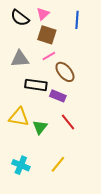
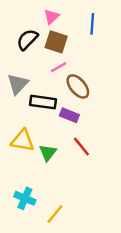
black semicircle: (20, 18) -> (27, 40), moved, turned 96
gray triangle: (20, 59) -> (18, 84), moved, turned -42
yellow line: (58, 164) -> (55, 214), moved

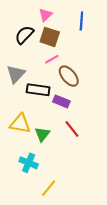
cyan cross: (25, 198) -> (29, 163), moved

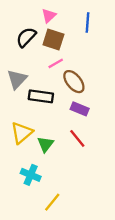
purple rectangle: (61, 101) -> (80, 109), moved
yellow triangle: (20, 124) -> (22, 133), turned -50

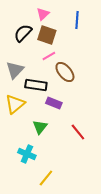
purple rectangle: (80, 109) -> (54, 103), moved
yellow triangle: (22, 133) -> (15, 104), moved
red line: (77, 138) -> (78, 132), moved

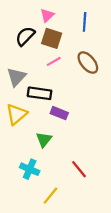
brown ellipse: (65, 72) -> (88, 63), moved
red line: (78, 132) -> (79, 169), moved

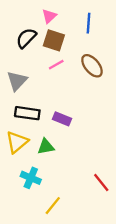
black rectangle: (39, 93) -> (27, 113), moved
yellow triangle: (16, 114) -> (17, 142), moved
green triangle: (44, 139) -> (46, 147), turned 42
red line: (79, 169) -> (101, 182), moved

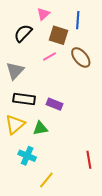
brown square: (54, 40) -> (59, 35), moved
red line: (101, 182) -> (89, 160), turned 30

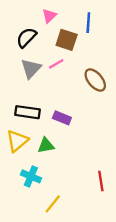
brown ellipse: (81, 57) -> (95, 80), moved
gray triangle: (15, 71) -> (31, 69), moved

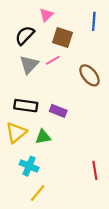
blue line: (88, 23) -> (94, 21), moved
yellow line: (53, 204) -> (38, 193), moved

